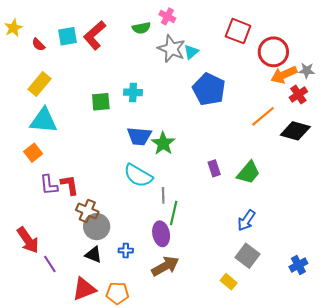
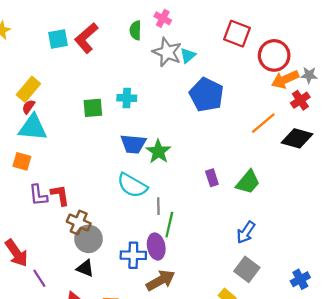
green semicircle: (141, 28) -> (135, 30), turned 102
red semicircle: (38, 45) -> (28, 107), moved, turned 80
orange square: (33, 153) -> (22, 161), turned -36
blue cross: (126, 250) -> (133, 255), moved, size x1.6

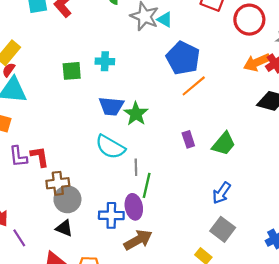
cyan triangle: (188, 55) -> (165, 20), turned -49
orange arrow: (285, 79) -> (257, 62), moved
orange line: (263, 123) -> (194, 86), moved
brown cross: (79, 222) -> (58, 183), turned -30

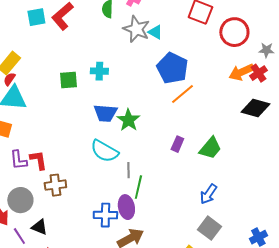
purple rectangle: (188, 139) -> (177, 144), turned 42
gray circle: (67, 199) -> (20, 200), moved
black triangle: (64, 228) -> (39, 227), moved

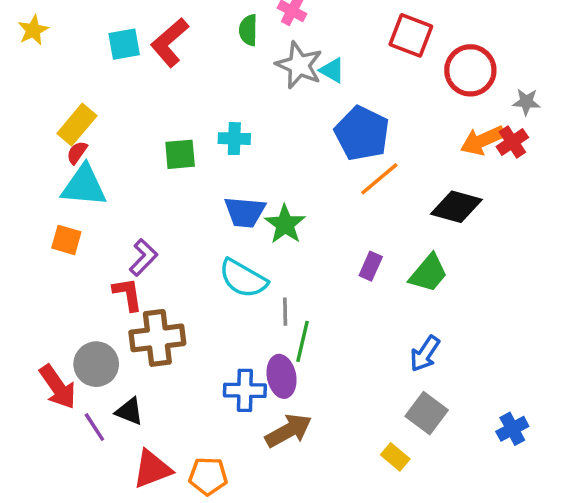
black diamond: (255, 108) -> (456, 207), moved
purple L-shape: (18, 160) -> (143, 257), moved, turned -130
brown cross: (55, 185) -> (157, 338), size x1.4

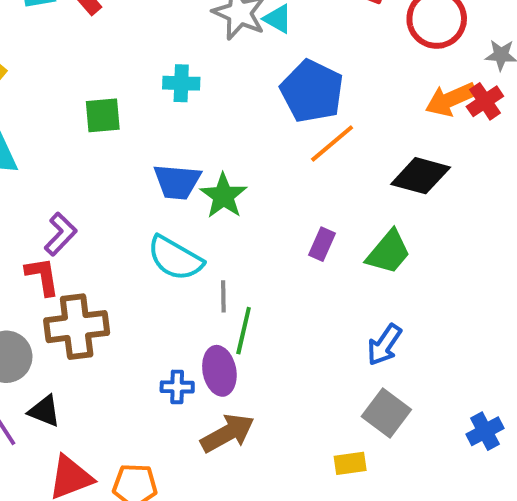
cyan cross: (234, 139) -> (181, 83), moved
blue cross: (245, 390) -> (177, 387), size x0.7
yellow rectangle: (395, 457) -> (350, 463), turned -48

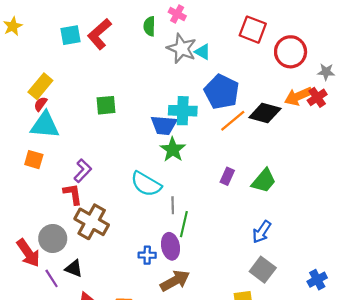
cyan cross: (181, 83) -> (183, 111), moved, size x1.4
black diamond: (421, 176) -> (265, 113), moved
blue trapezoid: (177, 182) -> (164, 125), moved
brown cross: (77, 327) -> (92, 222), turned 36

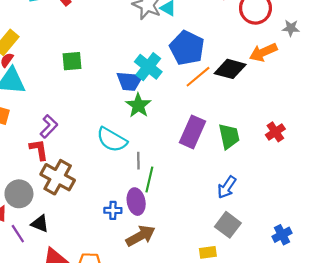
red cross: (317, 97) -> (275, 132), moved
cyan cross: (183, 111) -> (148, 67), turned 36
purple rectangle: (227, 176) -> (192, 132), size x1.8
green trapezoid: (264, 181) -> (229, 136), turned -52

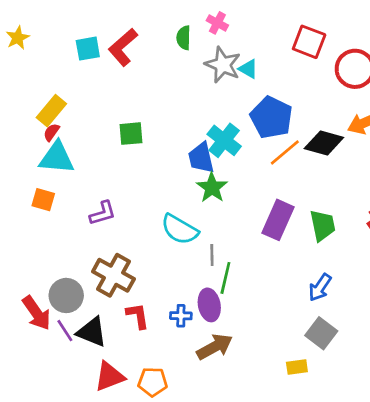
blue trapezoid: (129, 81) -> (201, 158), turned 72
purple L-shape: (49, 126) -> (103, 213), turned 30
red L-shape: (39, 150) -> (138, 316), moved
black triangle: (40, 224) -> (92, 332), size x1.4
purple line: (18, 234) -> (65, 331), moved

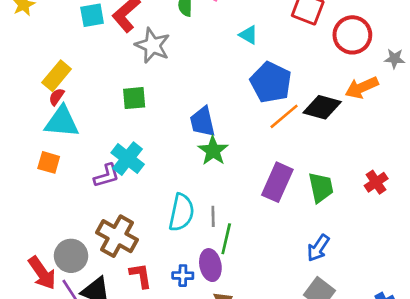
gray star: (223, 65) -> (153, 45), moved
cyan cross: (224, 140) -> (128, 159), moved
cyan semicircle: (180, 229) -> (181, 212), moved, turned -108

